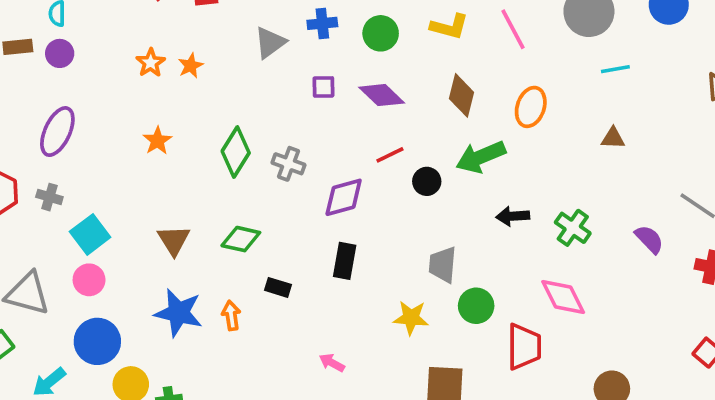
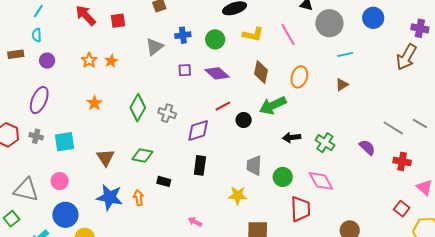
purple circle: (60, 53) -> (47, 61), moved
brown triangle: (613, 138) -> (342, 85), moved, turned -32
cyan square: (90, 234) -> (64, 142), moved, turned 30
green circle: (476, 306) -> (283, 177), moved

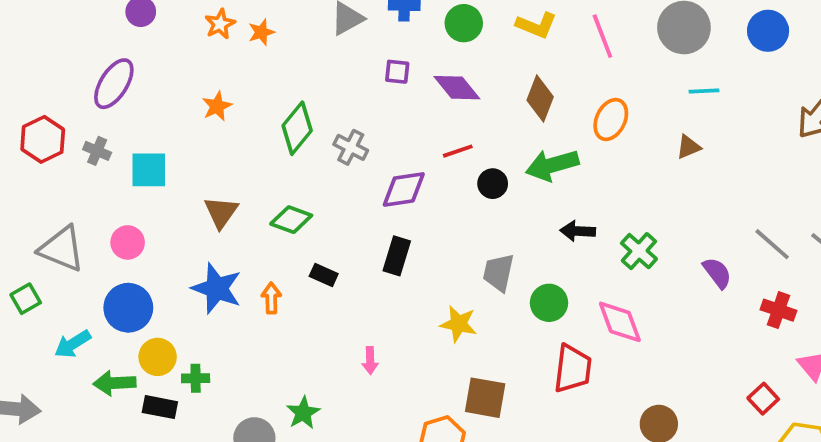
pink arrow: (195, 222) -> (370, 360), turned -128

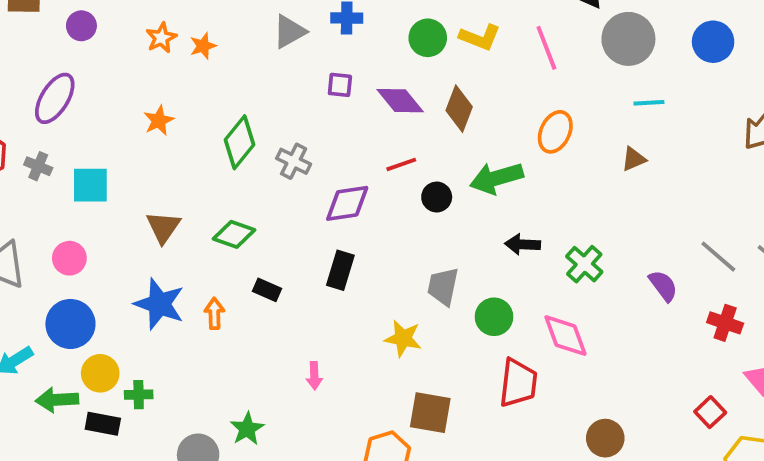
green circle: (464, 23) -> (428, 38), moved
brown diamond: (540, 98) -> (459, 109), moved

